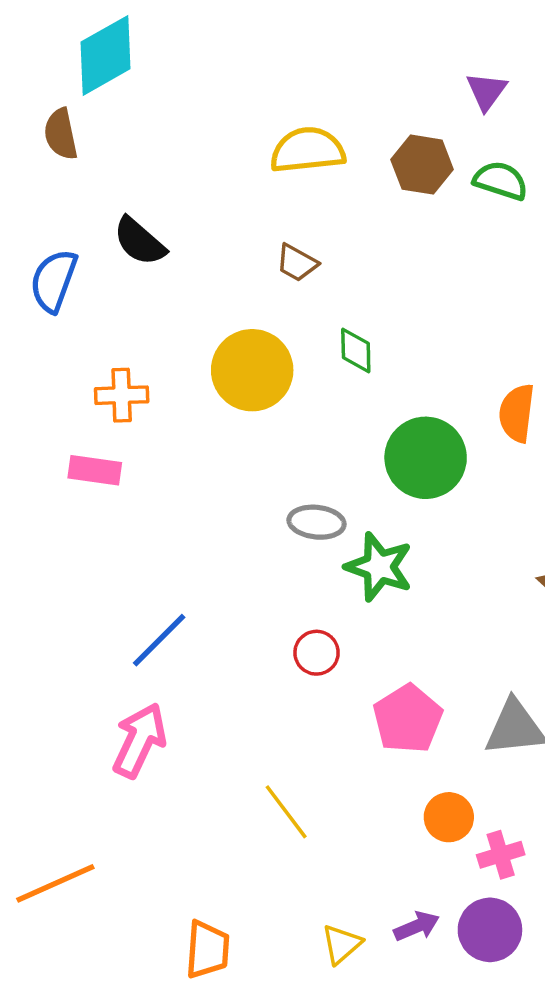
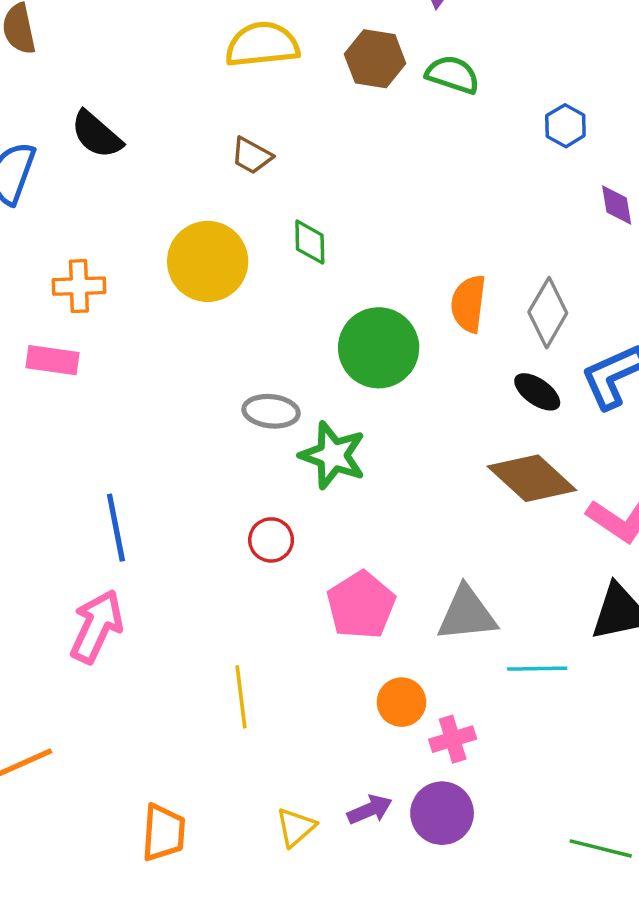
blue line: (159, 640) -> (116, 528), turned -56
yellow line: (286, 812) -> (241, 697), turned 30

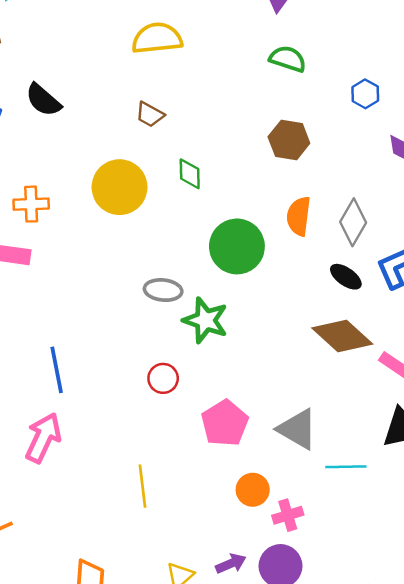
brown hexagon: (375, 59) -> (289, 140), moved
gray triangle: (467, 614) -> (297, 429), turned 36

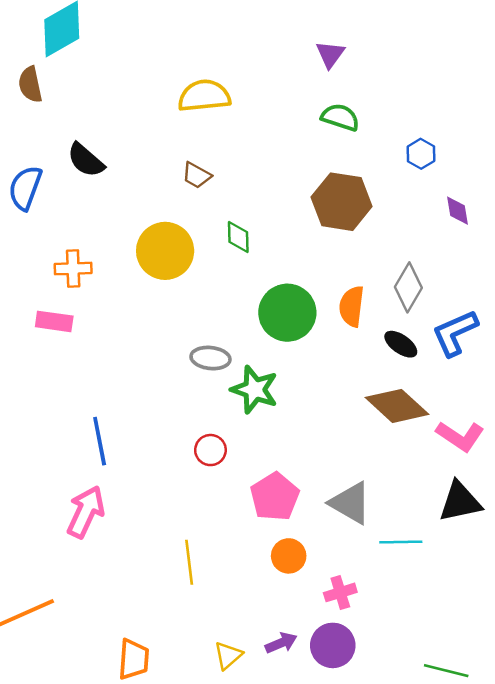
brown hexagon: (289, 140) -> (342, 202), size x1.4
orange semicircle: (299, 216) -> (352, 306), moved
orange circle: (253, 490) -> (289, 556), moved

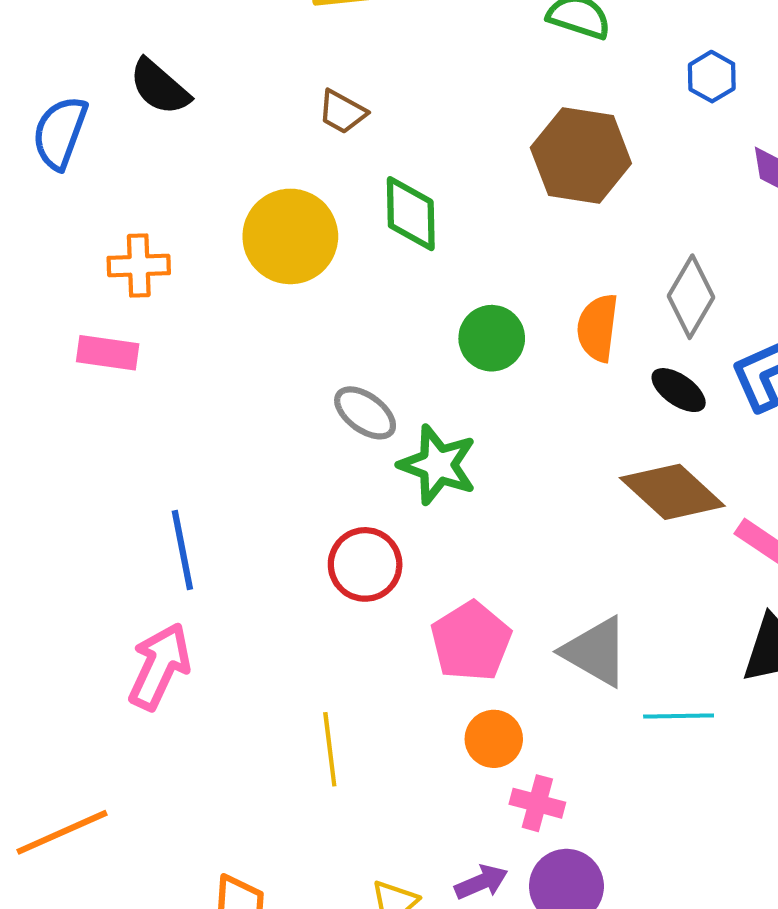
green diamond: (238, 237) -> (411, 214), size x1.4
green circle: (287, 313) -> (492, 338), size x0.7
gray ellipse: (210, 358) -> (365, 413), turned 30
red circle: (210, 450) -> (365, 564), size x1.4
pink cross: (340, 592) -> (537, 803), moved, turned 32

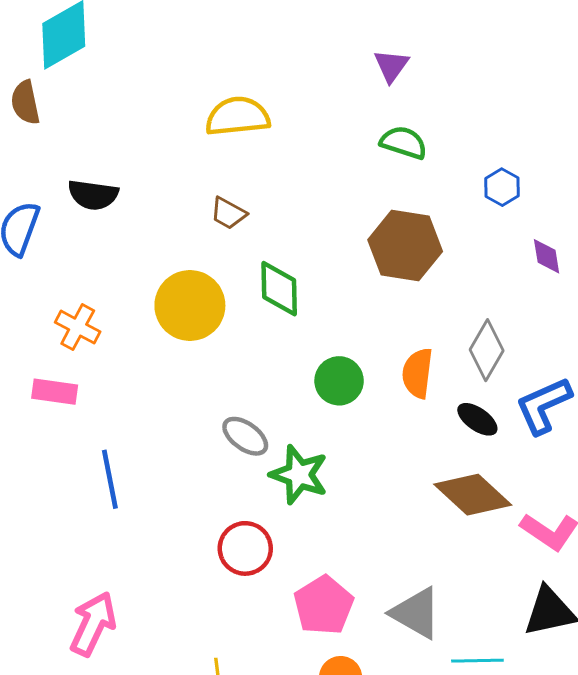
black semicircle: (160, 87) -> (93, 195), turned -33
orange cross: (139, 266) -> (78, 327), turned 30
blue line: (182, 550) -> (110, 479), moved

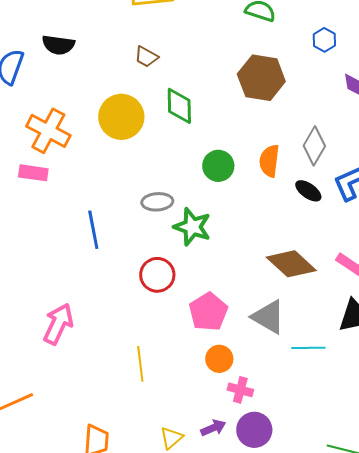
orange cross: (78, 327) -> (48, 131), size x1.5
gray ellipse: (245, 436) -> (157, 202), turned -40
blue line: (110, 479) -> (93, 230), moved
brown diamond: (473, 495) -> (291, 264), moved

